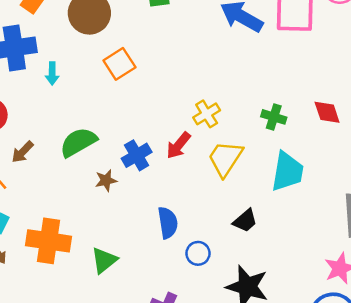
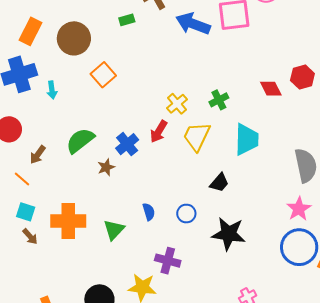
green cross: (274, 117) -> (219, 100), moved, turned -36
blue semicircle: (168, 223) -> (149, 212), moved, size x0.7

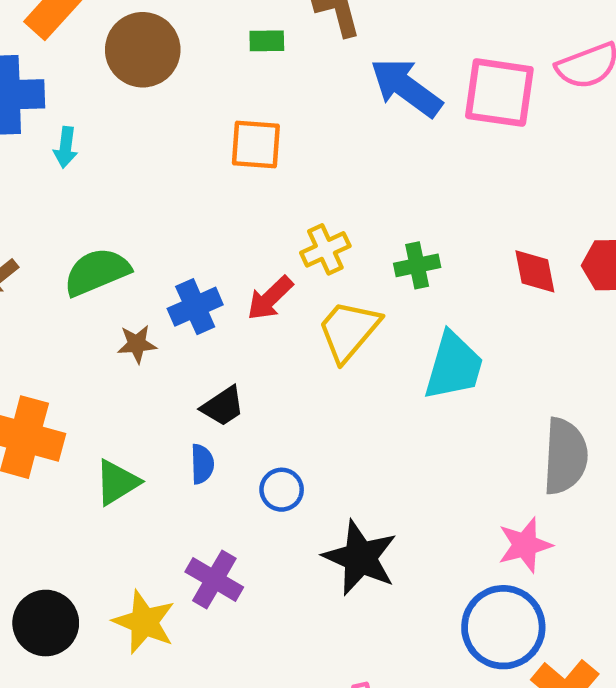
orange square: (103, 75) -> (256, 144), moved, turned 30
black trapezoid: (219, 183) -> (223, 406), moved

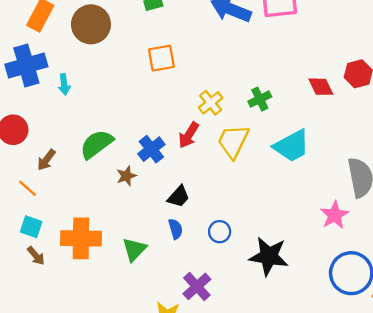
cyan trapezoid: (454, 366) -> (292, 146), turned 60
pink star: (525, 545) -> (334, 215), moved
purple cross: (214, 580) -> (197, 286), turned 32

